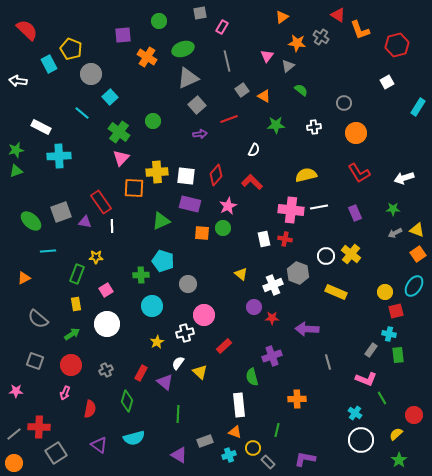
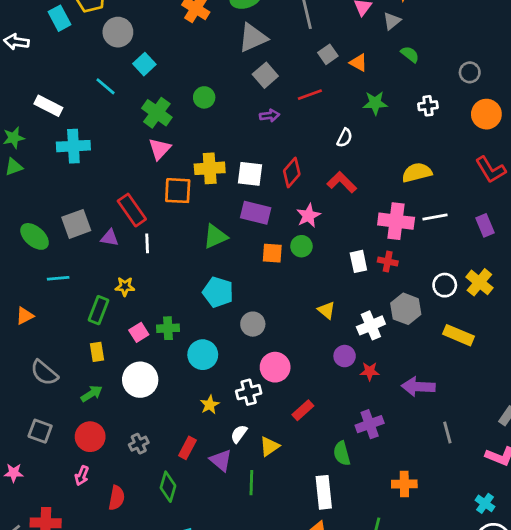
green cross: (141, 275) -> (168, 328), moved
yellow triangle: (200, 372) -> (269, 446), turned 42
green line: (178, 414) -> (251, 483), moved

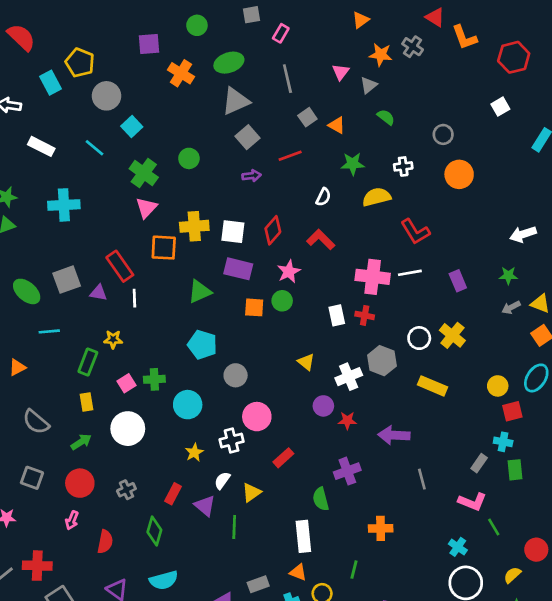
white rectangle: (48, 106) -> (41, 146), moved
red L-shape: (491, 170) -> (415, 232), moved
yellow semicircle: (417, 172) -> (377, 197), moved

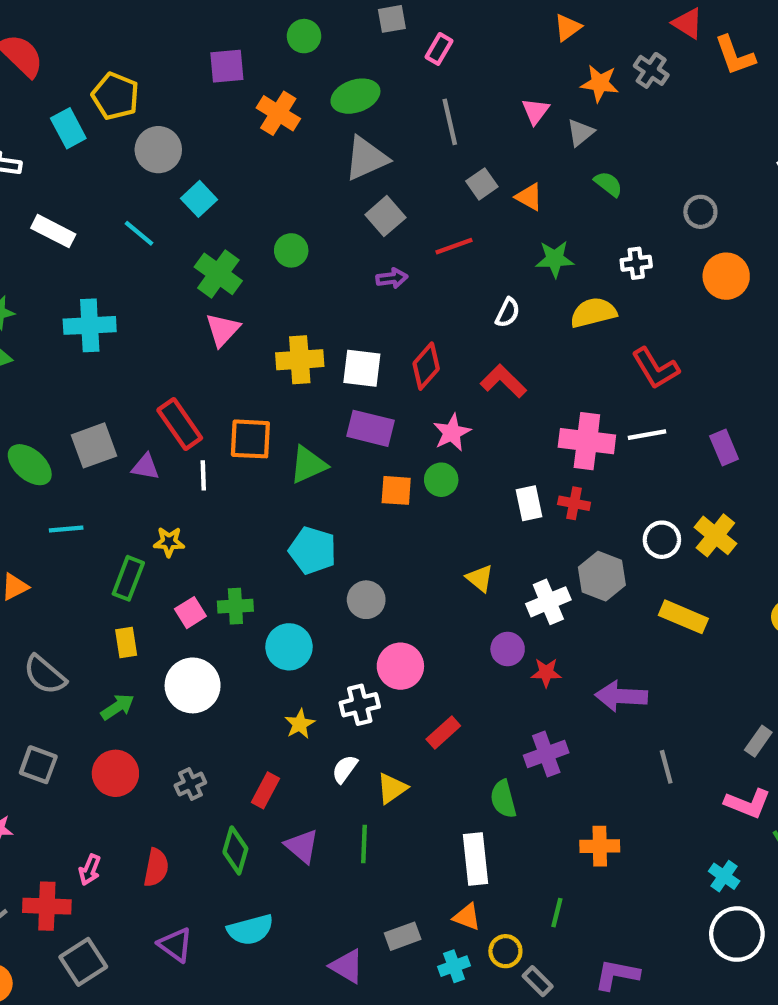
orange square: (164, 248) -> (250, 439), moved
purple triangle: (205, 506) -> (302, 846), moved
pink arrow: (72, 520) -> (90, 870), moved

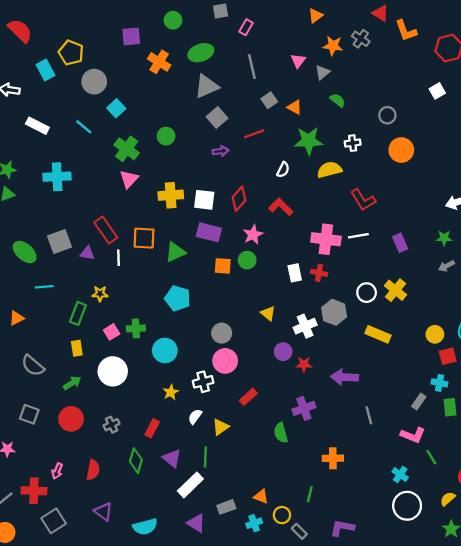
green star: (555, 259) -> (309, 141), size x1.4
gray circle: (366, 600) -> (222, 333), moved
white rectangle: (475, 859) -> (190, 485), moved, turned 52
cyan semicircle: (250, 930) -> (145, 527), moved

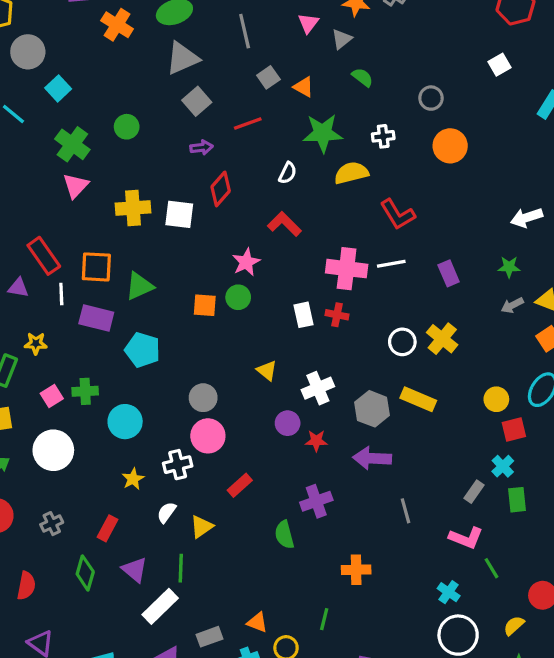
red diamond: (239, 199) -> (221, 189), moved
purple rectangle: (209, 232) -> (96, 318), moved
gray hexagon: (334, 312) -> (372, 409), moved
cyan cross: (440, 383) -> (503, 466), turned 35

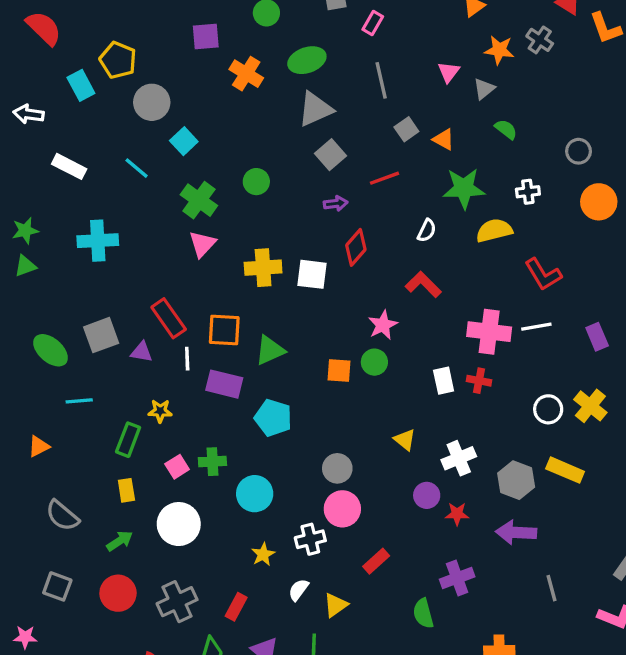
gray cross: (52, 524) -> (177, 602), size x1.6

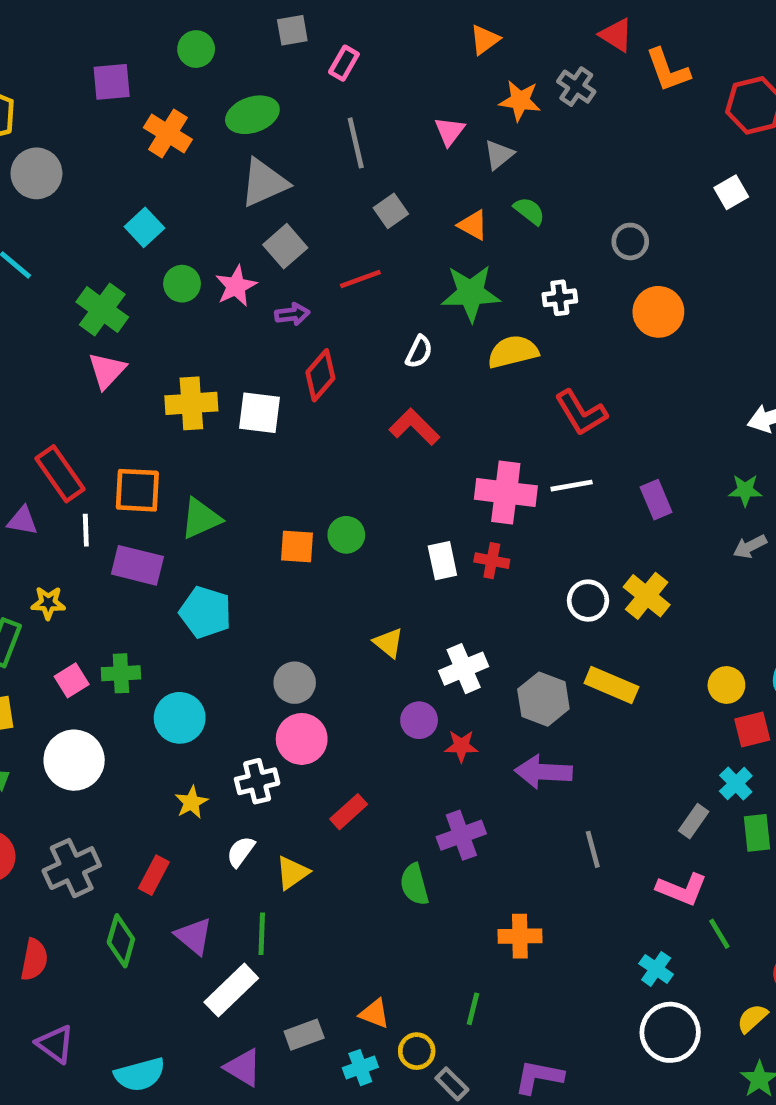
orange triangle: (444, 139) -> (473, 225), moved
cyan square: (184, 141) -> (144, 227), moved
pink star: (383, 325) -> (236, 286), moved

